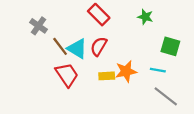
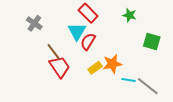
brown line: (60, 46) -> (54, 52), moved
cyan triangle: (77, 49) -> (77, 31), moved, turned 30
cyan line: (158, 70) -> (129, 80), moved
yellow rectangle: (107, 76) -> (95, 68), turned -32

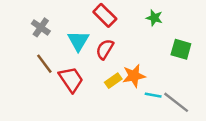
cyan triangle: (77, 31) -> (78, 41), moved
brown line: (54, 52) -> (44, 64), moved

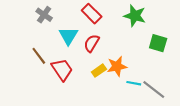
green star: (154, 18) -> (135, 16), size x1.5
gray cross: (41, 27) -> (44, 15), moved

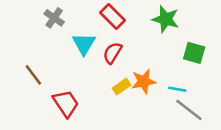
brown line: (39, 56) -> (33, 75), moved
red trapezoid: (62, 69) -> (66, 103), moved
cyan line: (134, 83) -> (177, 89), moved

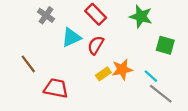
cyan triangle: (84, 44) -> (71, 37), turned 35
cyan line: (177, 89) -> (151, 76), turned 32
red trapezoid: (66, 103) -> (56, 88), turned -45

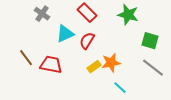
cyan line: (151, 76) -> (120, 88), moved
red trapezoid: (56, 88) -> (51, 65), moved
gray line: (161, 94) -> (153, 68), moved

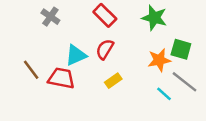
cyan triangle: (65, 34) -> (76, 55), moved
orange star: (111, 63) -> (159, 60), moved
cyan line: (120, 88) -> (164, 94), moved

